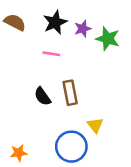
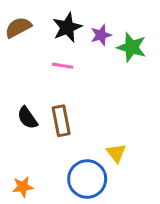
brown semicircle: (15, 22) -> (18, 27), turned -55
brown rectangle: (70, 93) -> (61, 121), moved
black semicircle: (42, 96) -> (27, 118), moved

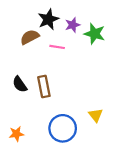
brown semicircle: (18, 27) -> (30, 37), moved
pink line: (63, 66) -> (57, 47), moved
yellow triangle: (116, 153) -> (96, 115), moved

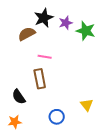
pink line: (57, 47) -> (45, 57), moved
black semicircle: (20, 84) -> (19, 97), moved
blue circle: (63, 128) -> (57, 117), size x0.6

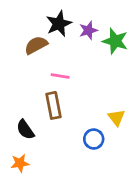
yellow triangle: (87, 105) -> (116, 118), moved
blue circle: (57, 117) -> (94, 139), moved

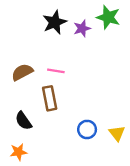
green star: (115, 41) -> (108, 17), moved
brown semicircle: (36, 45) -> (22, 72), moved
yellow triangle: (116, 118) -> (117, 133), moved

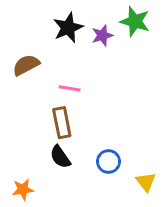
brown semicircle: (22, 72) -> (26, 65), moved
black semicircle: (23, 121) -> (60, 157), moved
yellow triangle: (117, 133) -> (146, 182), moved

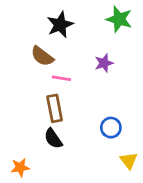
purple star: (102, 35) -> (104, 63), moved
brown semicircle: (26, 65) -> (42, 56), moved, turned -115
blue circle: (108, 162) -> (111, 128), moved

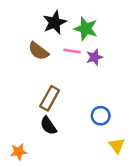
green star: (119, 19) -> (86, 29), moved
pink line: (61, 78) -> (72, 51), moved
brown rectangle: (55, 108) -> (50, 98), turned 40

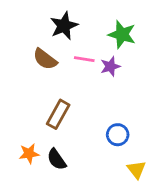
green star: (86, 29) -> (122, 34), moved
black semicircle: (48, 126) -> (57, 159), moved
orange star: (19, 152) -> (29, 154), moved

